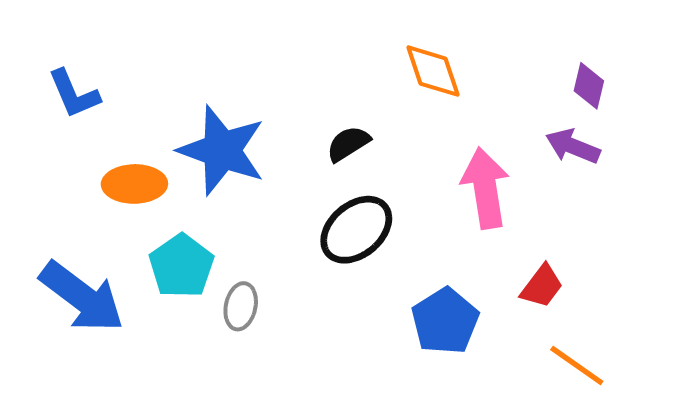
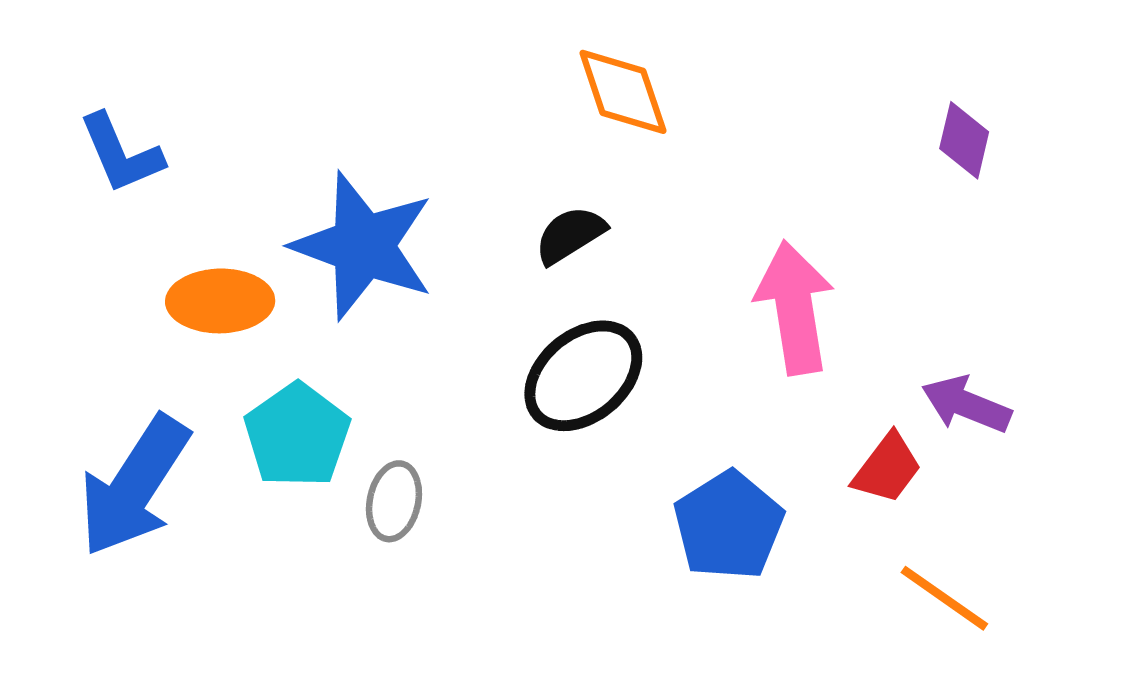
orange diamond: (433, 71) -> (623, 92), moved
purple arrow: (573, 146) -> (966, 404), moved
blue arrow: (82, 297) -> (134, 486), turned 86

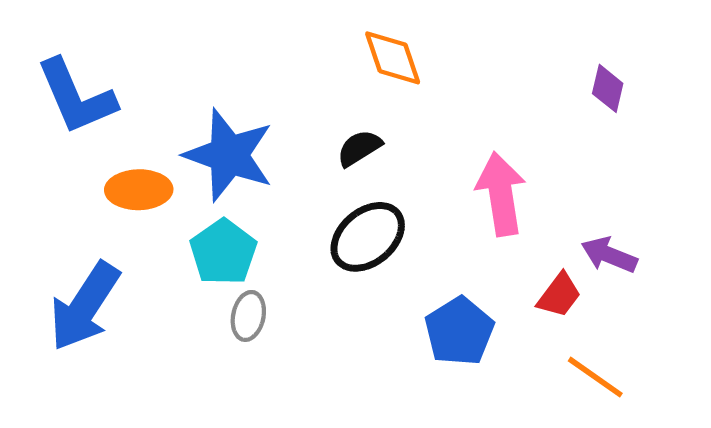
blue L-shape: (121, 153) -> (76, 97), size x1.5
cyan pentagon: (297, 435) -> (223, 252), moved

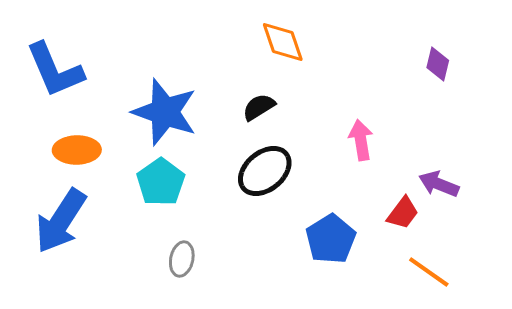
orange ellipse: (139, 190) -> (77, 150), moved
pink arrow: (501, 194) -> (361, 140), size x0.7
gray ellipse: (248, 316) -> (182, 259), moved

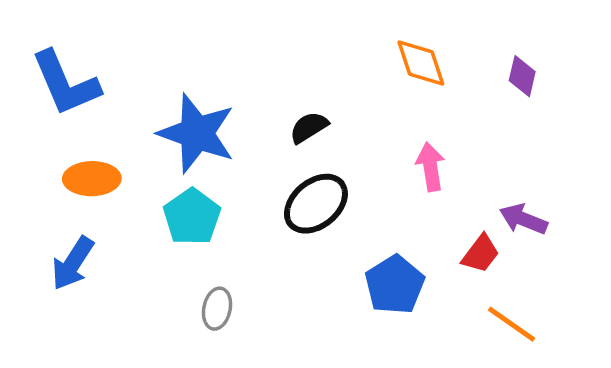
orange diamond: (283, 42) -> (421, 63), moved
blue arrow: (61, 221) -> (73, 263), size x0.7

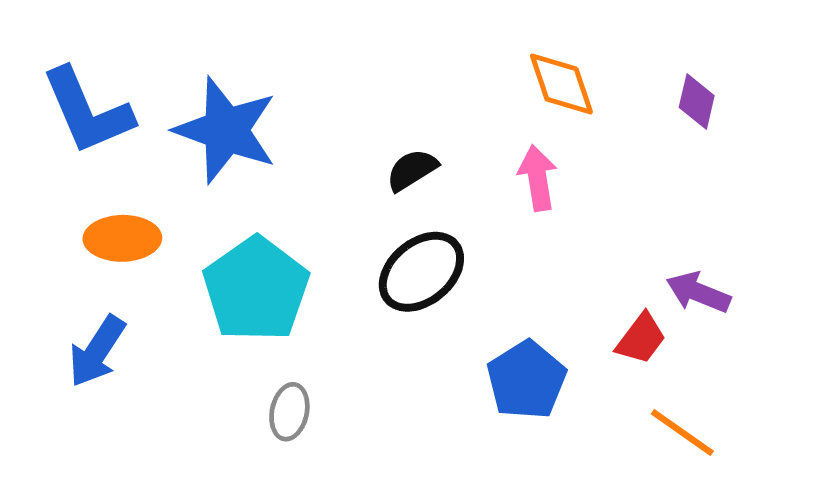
blue star: (197, 133) -> (226, 130), moved
pink arrow: (430, 167) -> (538, 178), moved
cyan pentagon: (192, 217) -> (256, 289), size x1.4

